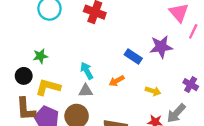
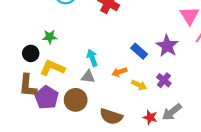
purple star: (161, 47) -> (167, 46), turned 30
purple cross: (191, 85) -> (164, 80), moved
yellow arrow: (153, 91) -> (139, 85), moved

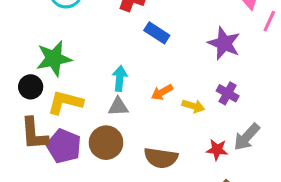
green star: (50, 37) -> (54, 59), size x1.6
blue rectangle: (139, 51) -> (157, 33), moved
cyan arrow: (92, 58) -> (120, 78), turned 35

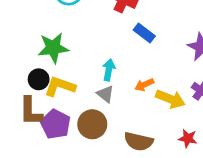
black circle: (31, 87) -> (39, 79), moved
yellow arrow: (193, 106) -> (170, 99), size x1.5
gray triangle: (118, 107) -> (105, 94), turned 36

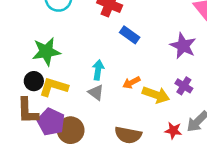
brown circle: (92, 124) -> (71, 130), moved

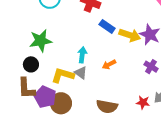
yellow L-shape: (54, 87) -> (63, 75), moved
yellow arrow: (156, 95) -> (130, 35), moved

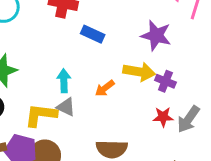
yellow arrow: (130, 35) -> (139, 72), moved
red star: (143, 102) -> (163, 117), moved

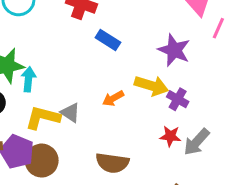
cyan arrow: (64, 81) -> (28, 79), moved

